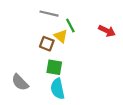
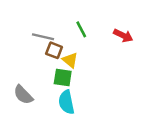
gray line: (49, 14) -> (43, 37), moved
yellow triangle: (61, 36) -> (70, 60), moved

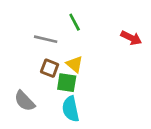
green line: (81, 29) -> (75, 22), moved
brown square: (54, 50) -> (50, 68), moved

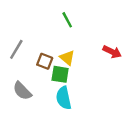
red arrow: (131, 38) -> (112, 52), moved
gray line: (46, 39) -> (16, 49), moved, turned -72

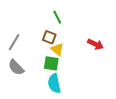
brown square: (45, 61) -> (49, 37), moved
gray semicircle: (22, 91) -> (16, 67), moved

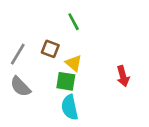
brown square: (49, 37) -> (50, 49), moved
red arrow: (95, 44) -> (123, 76), moved, turned 49

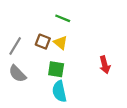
green line: (74, 22) -> (63, 18), turned -40
yellow triangle: (74, 63) -> (61, 43), moved

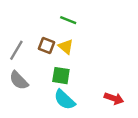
red arrow: (105, 65) -> (114, 98), moved, turned -56
cyan semicircle: (59, 91) -> (65, 100), turned -35

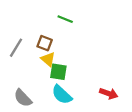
yellow triangle: (66, 47) -> (48, 59), moved
gray semicircle: (19, 80) -> (23, 98), moved

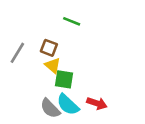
red arrow: (109, 93) -> (97, 103), moved
gray semicircle: (23, 98) -> (50, 108), moved

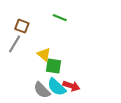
brown square: (49, 48) -> (22, 26), moved
red arrow: (97, 103) -> (71, 86), moved

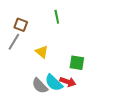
green line: (60, 18) -> (57, 17), turned 56
green square: (53, 66) -> (77, 63), moved

